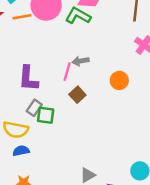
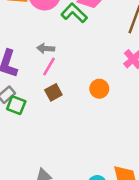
gray arrow: (81, 61) -> (46, 48), moved

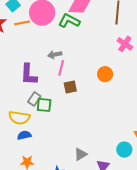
brown square: (53, 92) -> (70, 87), turned 32

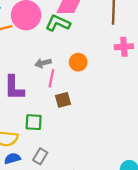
pink cross: (125, 44) -> (124, 47), turned -35
orange circle: (105, 74) -> (78, 62), moved
gray rectangle: (34, 99) -> (40, 156), moved

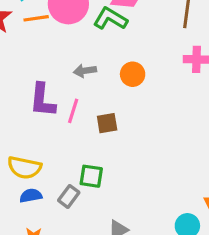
pink line: (51, 78) -> (73, 111), moved
green square: (34, 122) -> (91, 176), moved

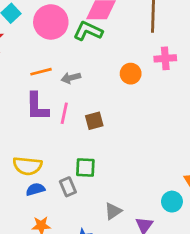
orange line: (36, 18) -> (41, 72), moved
orange circle: (133, 74) -> (131, 74), moved
gray rectangle: (69, 196) -> (68, 187), turned -54

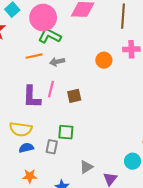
green L-shape: (88, 31) -> (50, 36), moved
purple L-shape: (37, 107) -> (32, 97), moved
gray rectangle: (68, 187) -> (52, 147), turned 32

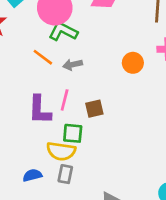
orange line: (34, 56) -> (43, 57), turned 49
yellow semicircle: (21, 129) -> (61, 151), moved
green square: (66, 132) -> (73, 133), moved

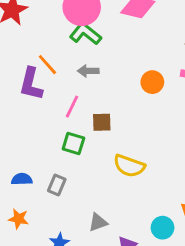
orange line: (43, 57) -> (47, 65), moved
purple L-shape: (40, 110) -> (31, 84), moved
yellow semicircle: (61, 151) -> (129, 166), moved

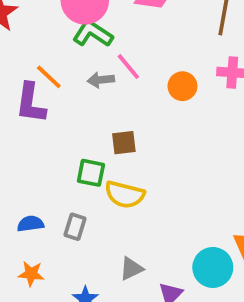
pink line: (72, 107) -> (128, 67), moved, turned -60
yellow semicircle: (129, 166) -> (125, 195), moved
cyan circle: (163, 228) -> (213, 267), size x1.4

